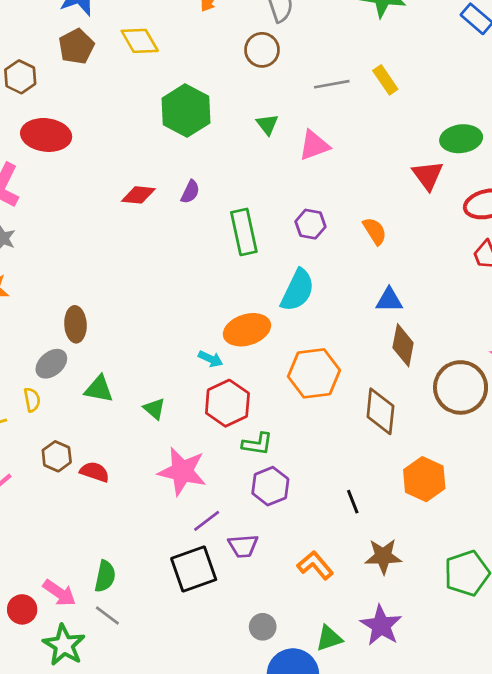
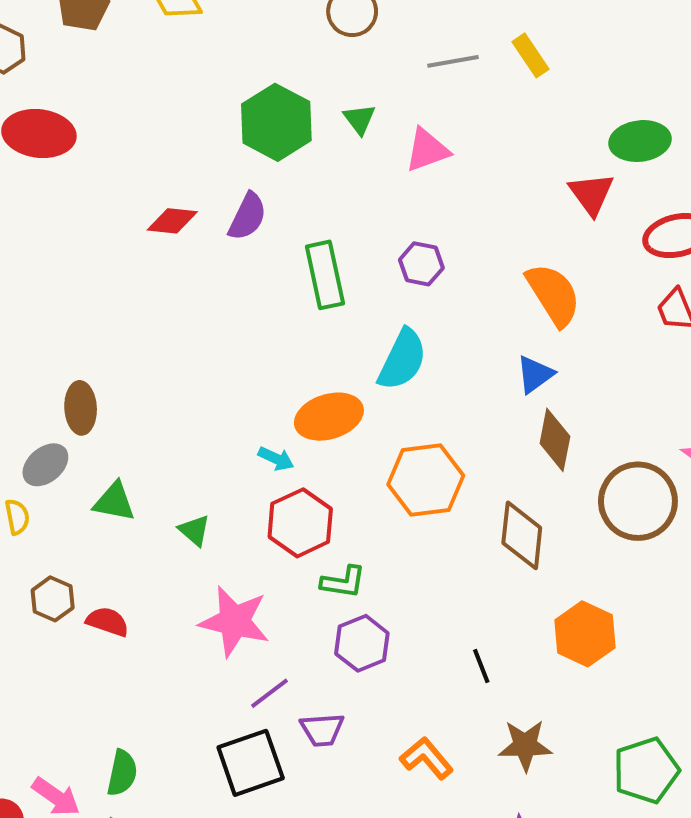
green hexagon: (186, 111) -> (276, 122), moved
purple semicircle: (190, 192) -> (247, 217), size x1.4
orange semicircle: (375, 231) -> (553, 295), moved, size x1.6
blue triangle: (389, 300) -> (535, 374), turned -36

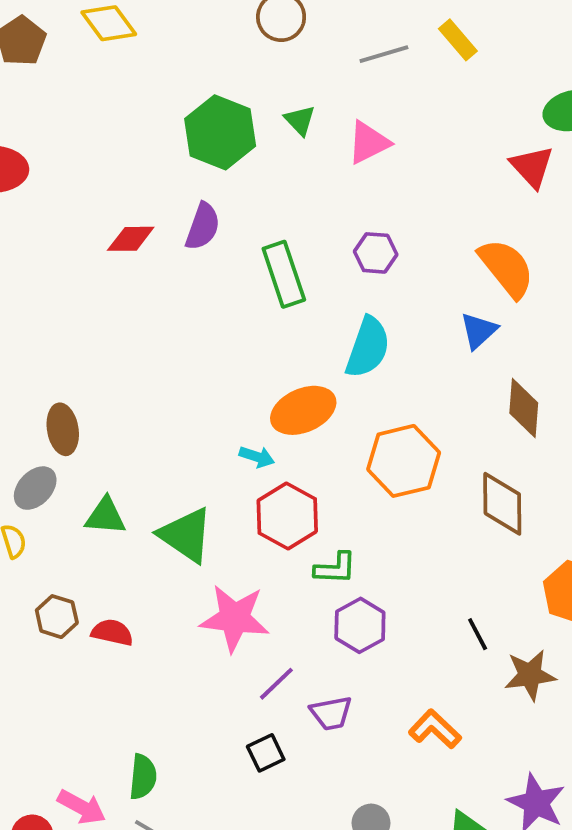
blue triangle: (535, 374) -> (479, 331), moved
green triangle: (194, 530) -> (186, 535), size x1.8
brown star: (525, 745) -> (530, 675), moved
black square: (251, 763) -> (266, 753), size x0.6

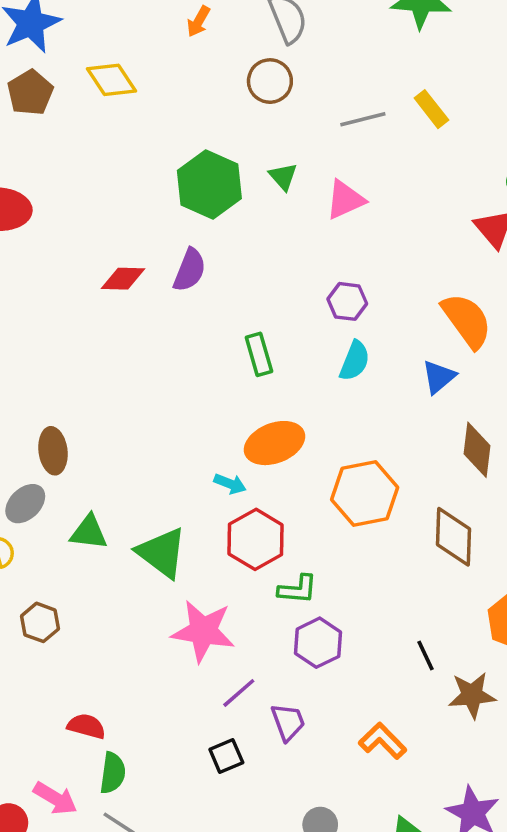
green rectangle: (284, 274) -> (259, 354), moved, size x0.7
cyan semicircle: (368, 347) -> (355, 361), moved, size x0.7
red semicircle: (112, 632) -> (86, 726), moved
purple trapezoid: (331, 713) -> (288, 722), turned -102

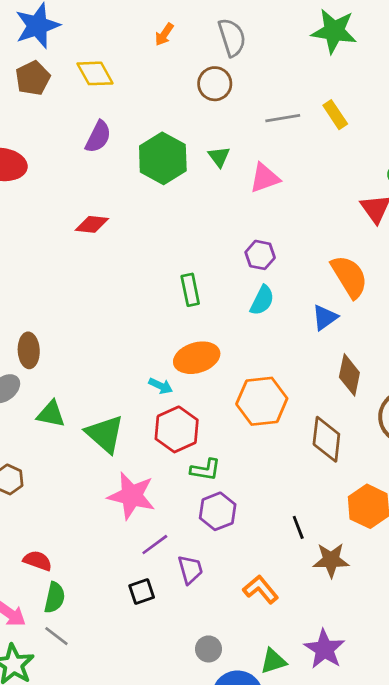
purple semicircle: (190, 270) -> (98, 137), moved

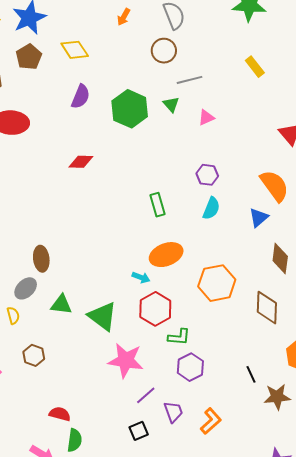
gray line: (283, 118) -> (189, 80), moved
pink triangle: (265, 178) -> (206, 118), size x0.7
orange L-shape: (261, 589) -> (211, 421), moved, turned 92

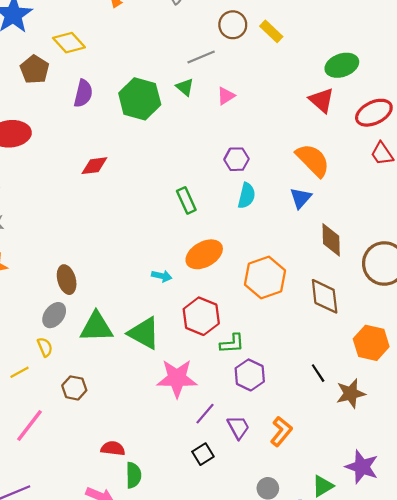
brown circle: (164, 51) -> (233, 25), moved
brown pentagon: (29, 57) -> (35, 69), moved
cyan arrow: (141, 277) -> (162, 276), moved
green triangle: (61, 305) -> (96, 327), size x1.4

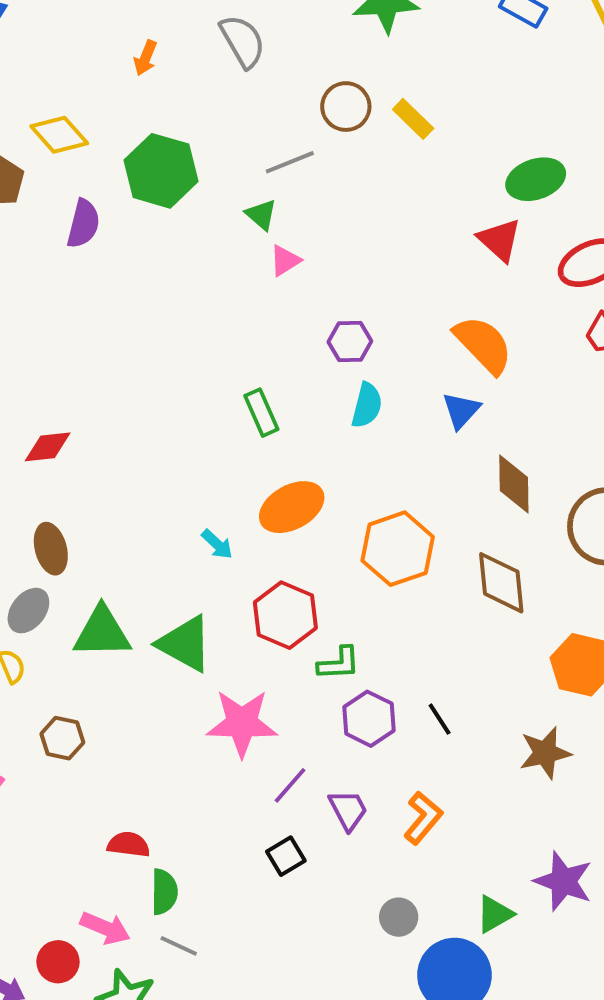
pink triangle: (226, 96) -> (285, 261), moved
green hexagon: (140, 99) -> (161, 171), moved
red diamond: (94, 166) -> (48, 447), moved
cyan arrow: (162, 276) -> (217, 544), turned 30
black line: (318, 373) -> (440, 719), moved

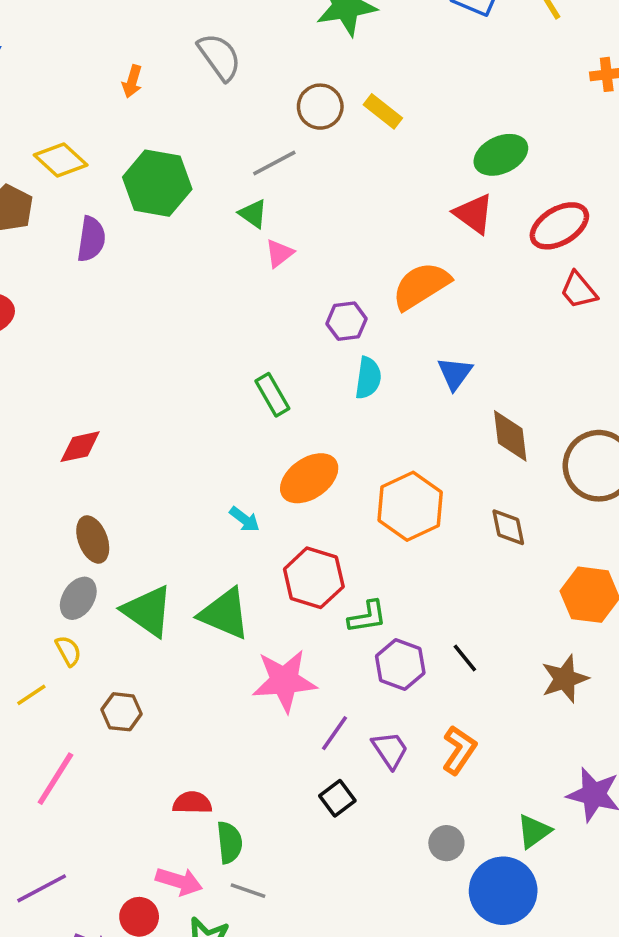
orange semicircle: (483, 345) -> (421, 286), moved, turned -72
brown diamond: (501, 583) -> (508, 527), size x0.7
green triangle: (102, 632) -> (148, 611), turned 42

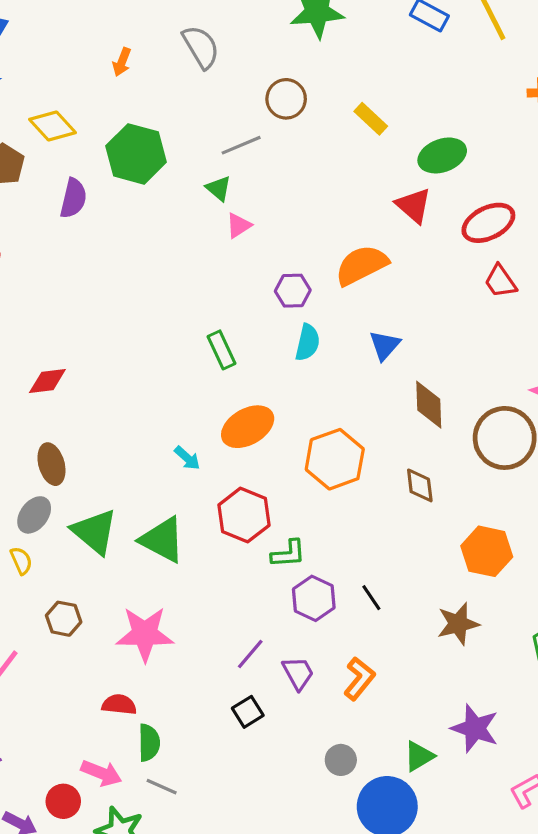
yellow rectangle: (383, 111) -> (371, 119), moved
pink star: (284, 681) -> (145, 634), moved

